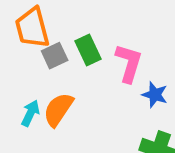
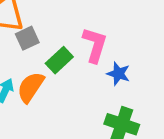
green rectangle: (88, 50) -> (59, 60), moved, turned 72

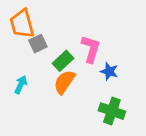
orange semicircle: (31, 87) -> (64, 82), moved

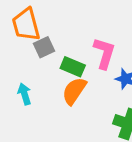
green rectangle: (63, 61) -> (73, 67), turned 66
cyan arrow: (21, 85) -> (24, 94), turned -42

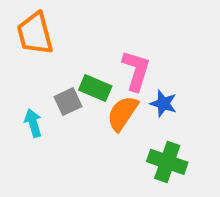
gray square: (44, 47) -> (68, 102), moved
orange semicircle: (74, 91) -> (123, 113), moved

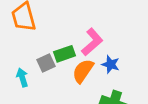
pink L-shape: (136, 70) -> (92, 42), turned 32
green rectangle: (95, 88) -> (64, 54), turned -42

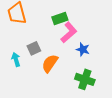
green rectangle: (64, 54) -> (60, 18), moved
orange semicircle: (83, 71) -> (50, 63), moved

